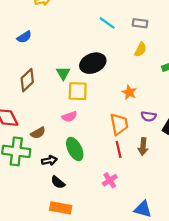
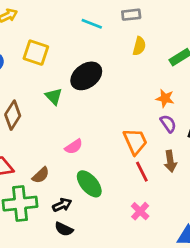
yellow square: (78, 91) -> (36, 53), moved, turned 30
orange star: (129, 92) -> (165, 98), moved
purple semicircle: (149, 116) -> (168, 124), turned -120
black semicircle: (58, 182) -> (64, 229), moved

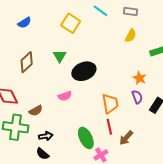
yellow square: (36, 53) -> (71, 23), moved
black ellipse: (86, 76) -> (84, 71), moved
brown arrow: (170, 161) -> (126, 138), moved, turned 35
green ellipse: (89, 184) -> (86, 138), moved

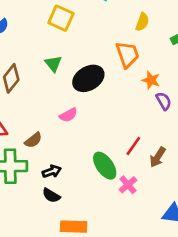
orange star: (140, 78) -> (151, 80), moved
orange trapezoid: (110, 104) -> (127, 54), moved
red line: (109, 127) -> (133, 146), turned 56

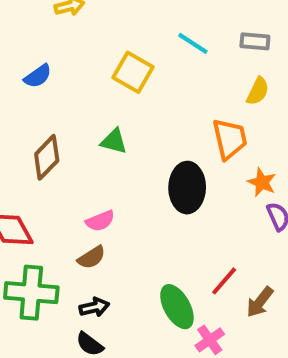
green triangle: (53, 64) -> (114, 141), turned -42
black ellipse: (88, 78) -> (187, 188), moved, turned -64
pink semicircle: (68, 115) -> (100, 221), moved
brown semicircle: (33, 140) -> (91, 257), moved

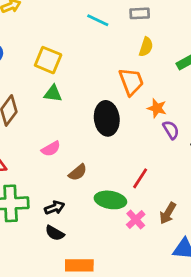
yellow square: (133, 72) -> (48, 60), moved
brown semicircle: (91, 257) -> (78, 172), moved
brown arrow: (260, 302) -> (168, 213), moved
green ellipse: (177, 307) -> (110, 200), turned -44

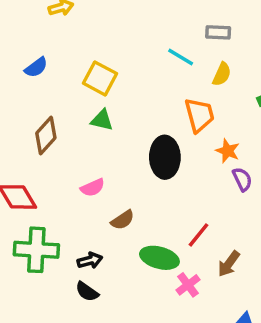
cyan line: (98, 20) -> (181, 57), moved
brown arrow: (168, 213) -> (229, 264), moved

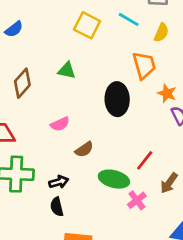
yellow square: (100, 78) -> (87, 25), moved
black semicircle: (87, 292) -> (57, 207), turned 42

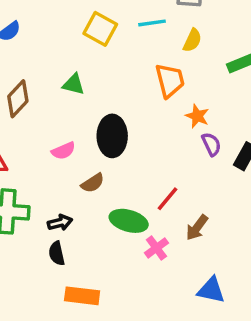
cyan line: (129, 19) -> (152, 23), turned -40
black ellipse: (117, 99) -> (112, 136), moved

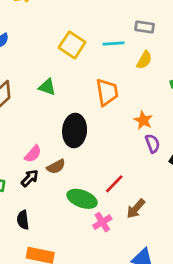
orange trapezoid: (170, 80) -> (107, 92), moved
pink semicircle: (63, 151) -> (33, 154), moved, turned -30
black arrow: (60, 223) -> (30, 178), moved, turned -36

